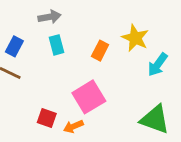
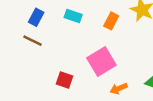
cyan rectangle: (57, 45) -> (73, 16), turned -56
orange arrow: (73, 126) -> (119, 89), moved

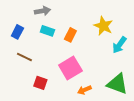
orange rectangle: (111, 21) -> (70, 35), moved
brown line: (32, 41) -> (24, 57), moved

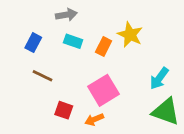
yellow star: (103, 26) -> (130, 35), moved
cyan arrow: (119, 45) -> (159, 78), moved
orange arrow: (84, 90) -> (94, 119), moved

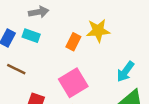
yellow star: (130, 35) -> (98, 31), turned -30
cyan rectangle: (73, 41) -> (31, 36), moved

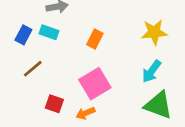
yellow star: (98, 31) -> (154, 32), moved
brown line: (16, 69) -> (33, 69), turned -66

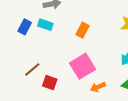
brown line: (33, 69) -> (32, 69), moved
orange arrow: (85, 113) -> (98, 87), moved

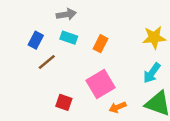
cyan rectangle: (45, 25) -> (69, 38), moved
brown line: (32, 69) -> (47, 62), moved

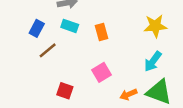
orange rectangle: (100, 44) -> (102, 32), turned -42
pink square: (100, 84) -> (102, 72), size x0.7
orange arrow: (118, 107) -> (128, 94), moved

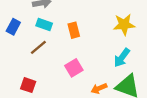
brown line: (48, 50) -> (38, 47), moved
red square: (65, 91) -> (28, 85), moved

